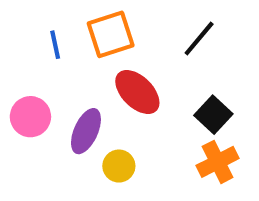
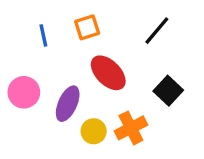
orange square: (111, 34) -> (87, 27), size x0.7
orange cross: (218, 162) -> (131, 128), moved

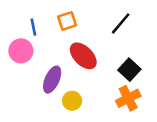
pink circle: (24, 92) -> (21, 51), moved
orange cross: (131, 128) -> (128, 98), moved

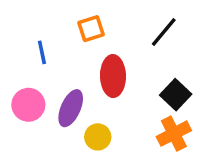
blue line: (33, 27) -> (42, 52), moved
pink circle: (21, 51) -> (28, 105), moved
red ellipse: (83, 56) -> (113, 76), turned 44

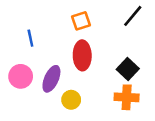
orange square: (91, 29) -> (81, 21), moved
black line: (164, 32) -> (133, 16), moved
orange cross: (174, 134) -> (127, 97), turned 30

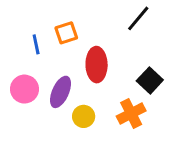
black line: (133, 16) -> (138, 18), moved
orange square: (81, 21) -> (66, 33), moved
orange cross: (127, 97) -> (131, 114), moved, turned -30

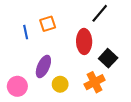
red ellipse: (97, 65) -> (84, 41), moved
pink circle: (24, 89) -> (17, 86), moved

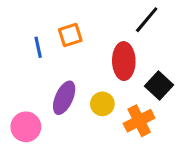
yellow circle: (60, 84) -> (102, 104), moved

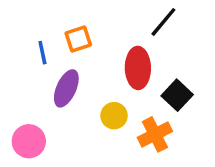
purple ellipse: (64, 98) -> (66, 88), moved

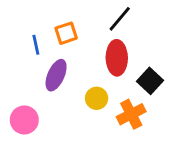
black line: (163, 22) -> (120, 19), moved

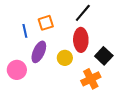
yellow circle: (97, 98) -> (65, 58), moved
pink circle: (24, 120) -> (17, 70), moved

